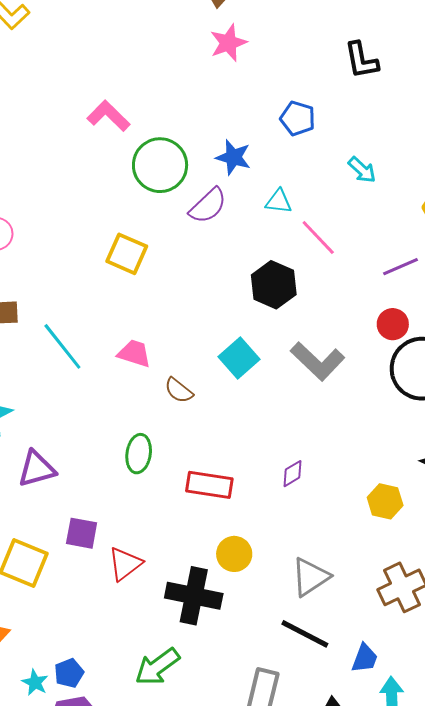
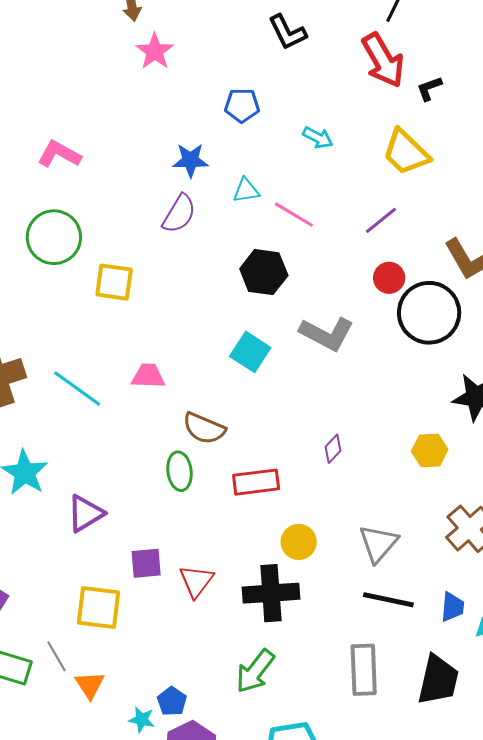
green circle: (160, 165) -> (54, 237), moved
brown semicircle: (179, 390) -> (204, 428), moved, size x1.4

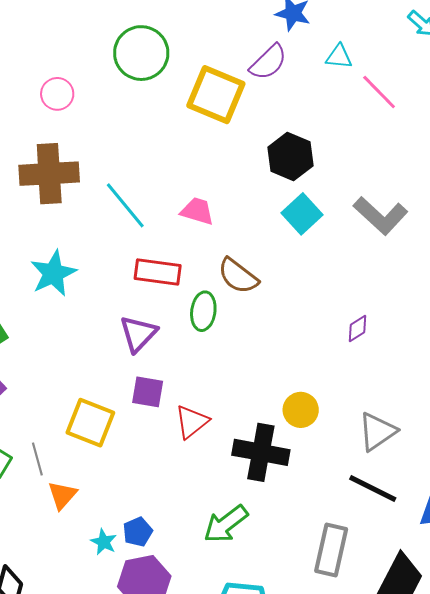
black hexagon: (264, 272) -> (290, 156), moved
yellow square: (114, 282) -> (216, 95), moved, size x1.4
red rectangle: (256, 482) -> (158, 272), moved
purple triangle: (85, 513) -> (138, 334), moved, turned -30

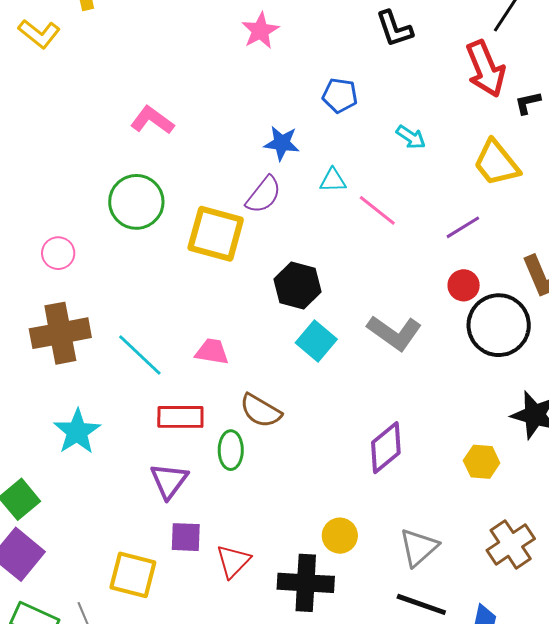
purple diamond: (357, 328) -> (386, 448), size x1.8

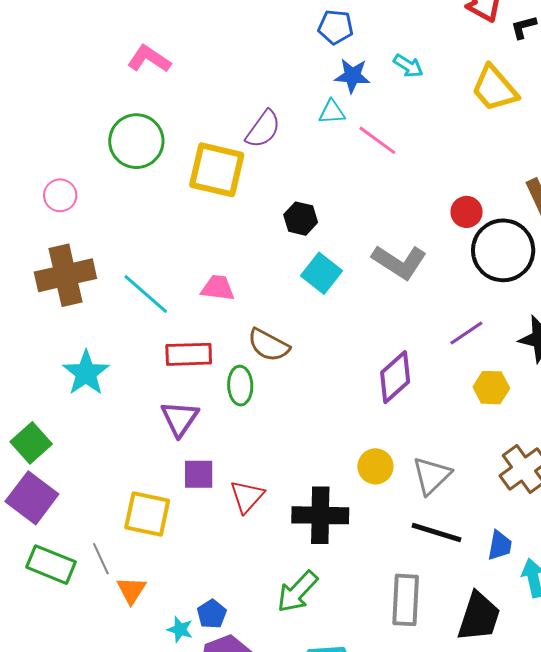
blue star: (282, 143) -> (352, 76), moved
purple line: (463, 227) -> (466, 333), moved
black hexagon: (297, 286) -> (301, 219), size x0.7
yellow circle: (340, 536) -> (375, 466), moved

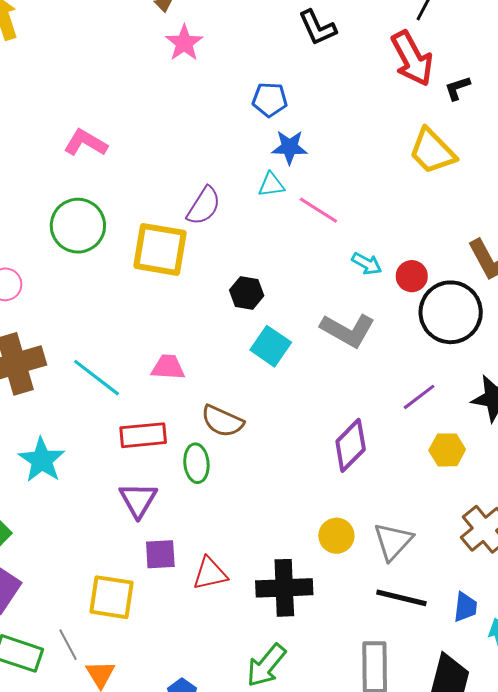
cyan arrow: (408, 66) -> (367, 264), moved
red triangle: (247, 496) -> (210, 574), turned 39

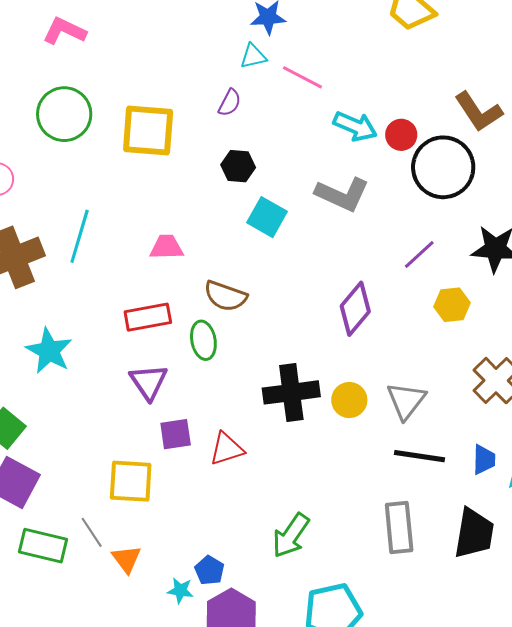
purple semicircle: (204, 206) -> (230, 103), moved, size x0.7
cyan arrow: (367, 264) -> (355, 126), size x1.4
cyan line: (97, 378) -> (80, 236), moved, turned 74
black cross: (284, 588) -> (291, 392), moved

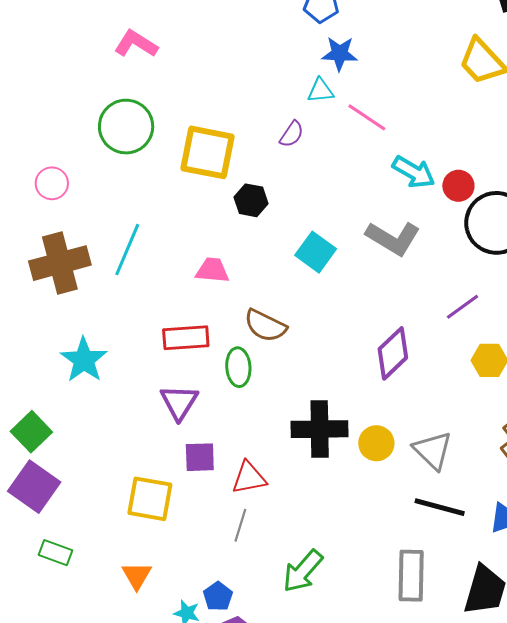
black hexagon: (238, 166) -> (251, 200), moved
gray triangle: (406, 401) -> (433, 450), turned -30
gray line: (92, 532) -> (240, 525), moved, turned 44
green rectangle: (43, 546) -> (56, 553), size x0.7

